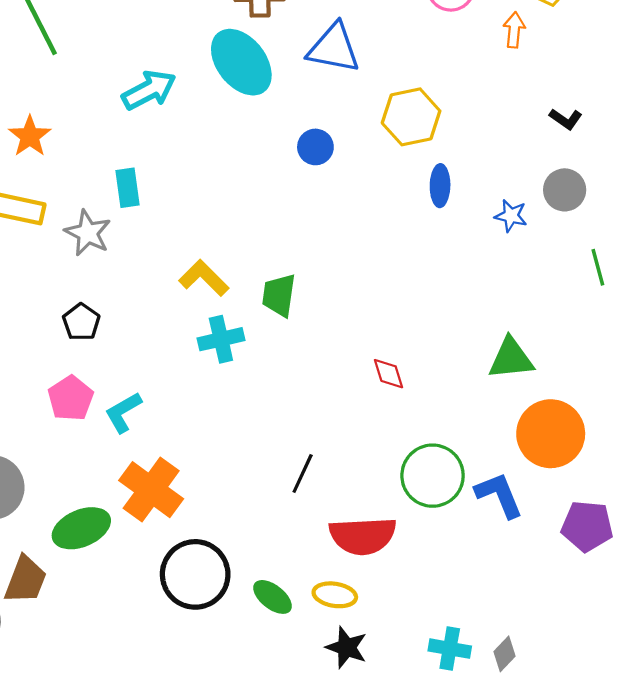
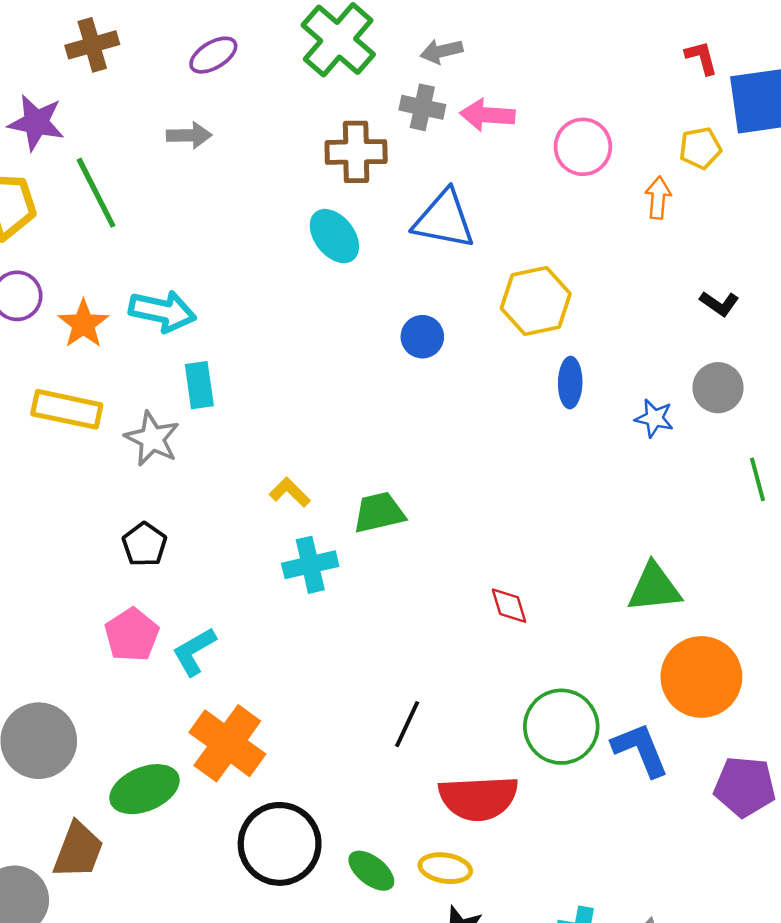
cyan ellipse: (241, 62) -> (334, 236), size x0.7
cyan arrow: (149, 90) -> (162, 311), moved, turned 40
yellow L-shape: (204, 278) -> (290, 492), size x0.7
green trapezoid: (279, 295) -> (379, 513), turned 69

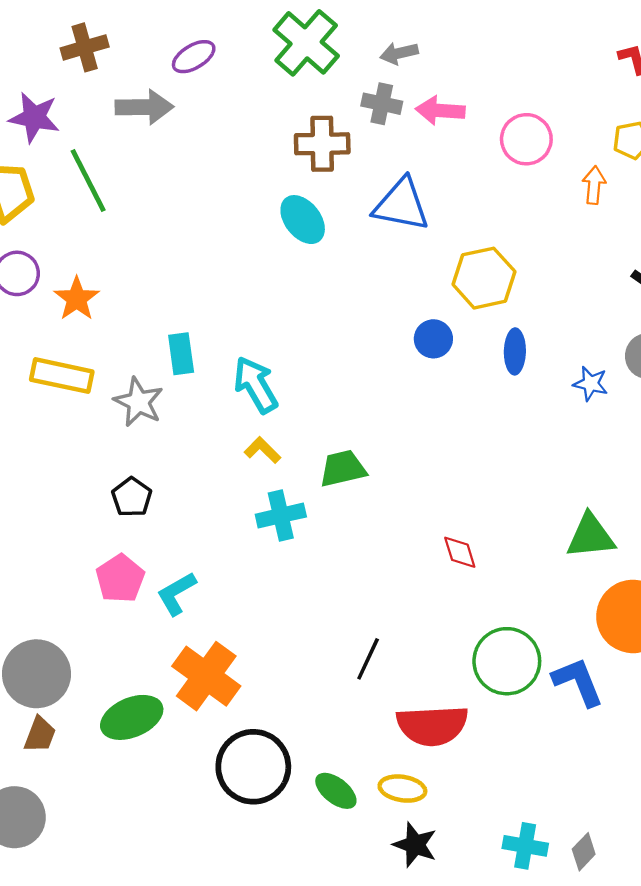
gray arrow: (189, 135) -> (144, 107), moved, size x1.4
cyan arrow: (162, 311) -> (256, 385), moved, turned -132
blue circle: (422, 337) -> (433, 339), moved
brown trapezoid: (78, 850) -> (40, 735), moved, size x0.7

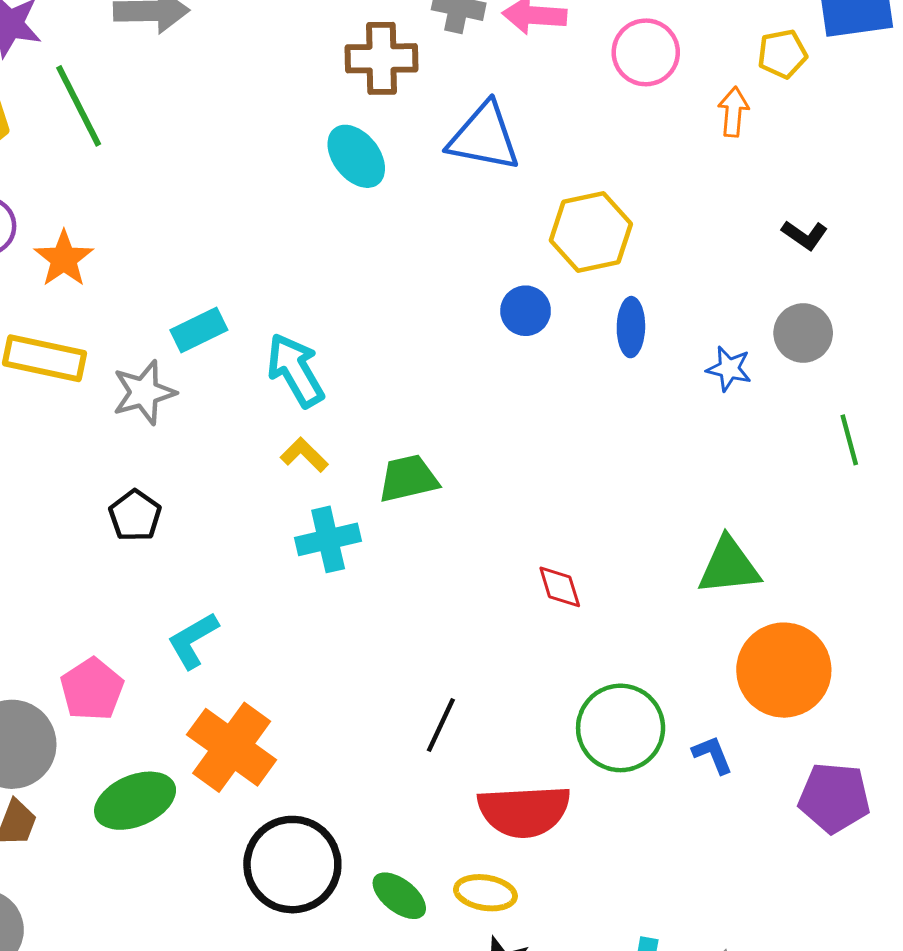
cyan rectangle: (181, 354) -> (199, 330), turned 72
gray star: (139, 402) -> (144, 392), turned 30
pink pentagon: (120, 579) -> (92, 689), moved
blue L-shape: (578, 682) -> (713, 755), size x0.6

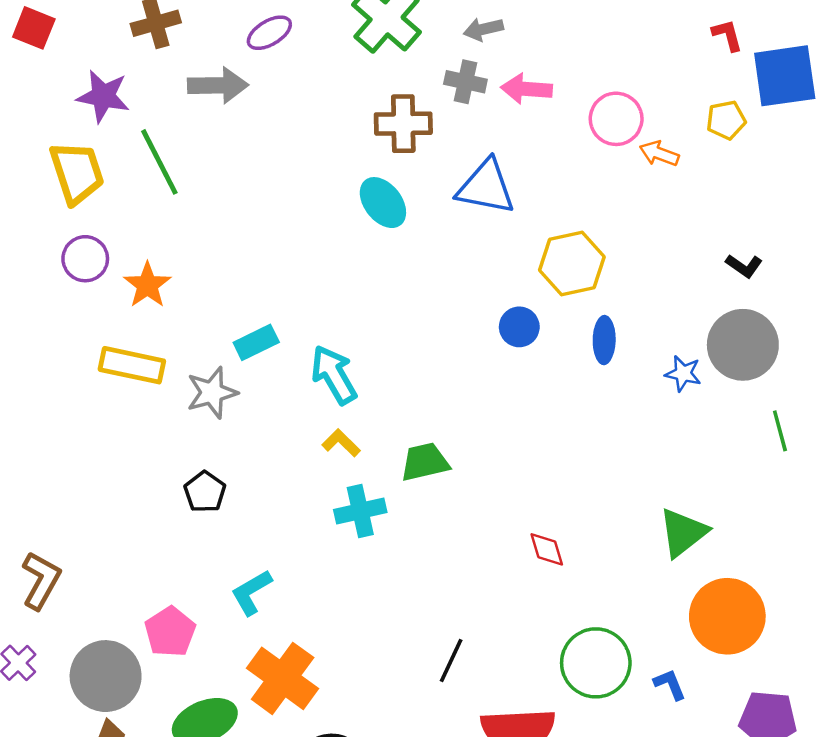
orange arrow: (733, 112) -> (659, 154), moved, turned -75
gray circle: (803, 333) -> (743, 345), size x1.5
green triangle: (729, 566) -> (683, 533), turned -32

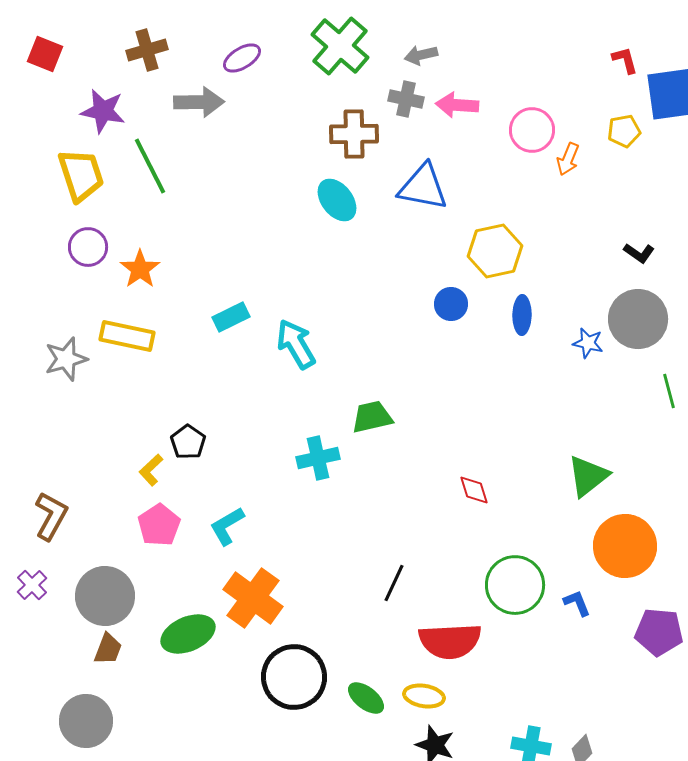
orange arrow: (659, 154) -> (568, 159), turned -88
gray star: (212, 393) -> (66, 359), moved
yellow L-shape: (341, 443) -> (151, 470), moved, turned -88
pink pentagon: (170, 632) -> (159, 525), moved

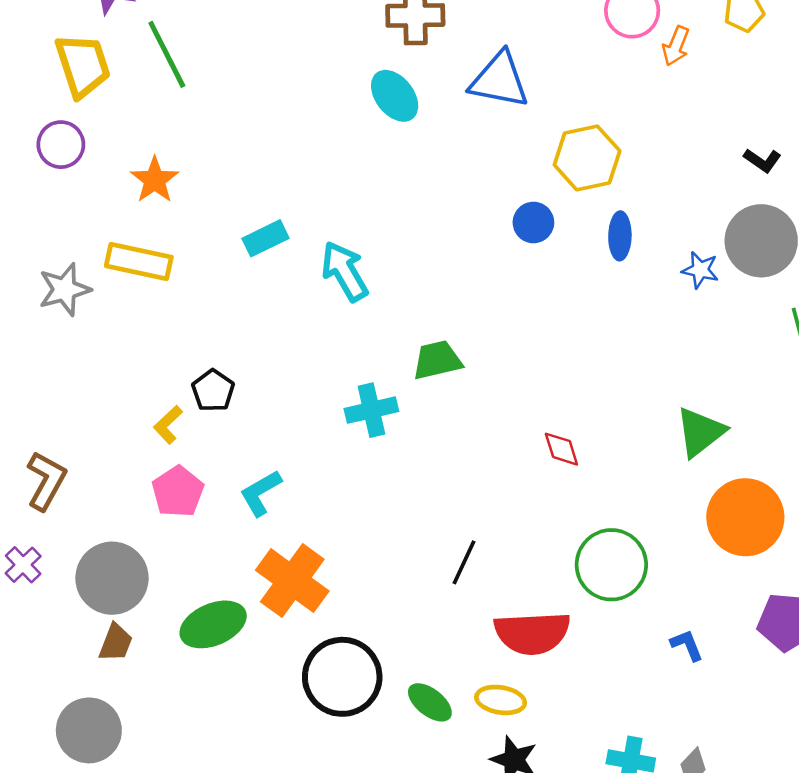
purple circle: (88, 247) -> (61, 145), moved
blue L-shape: (577, 603) -> (687, 645), moved

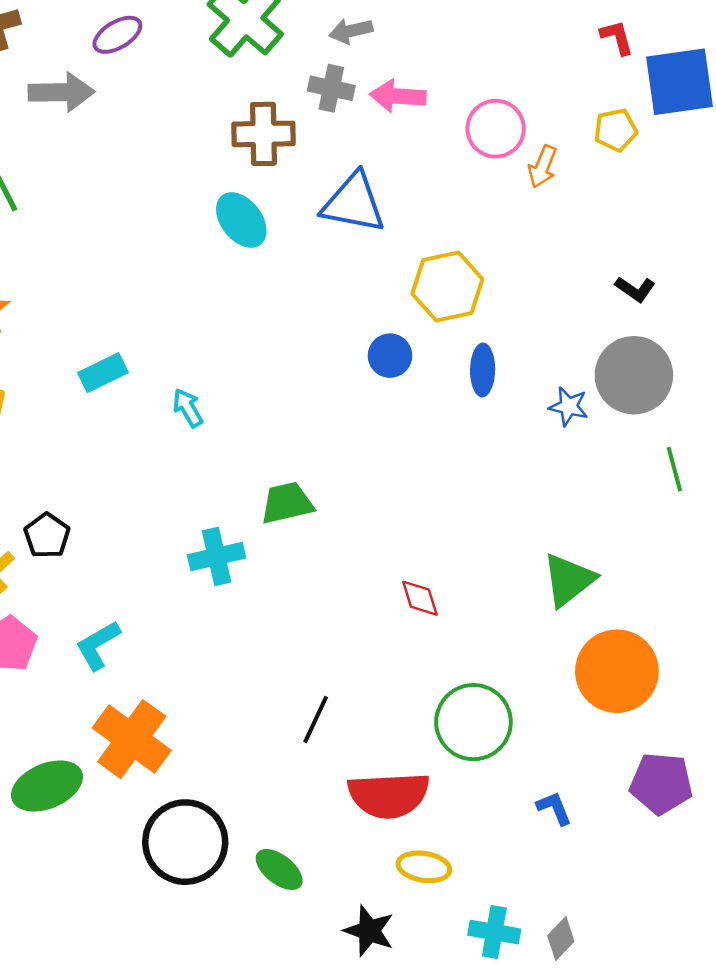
cyan arrow: (345, 271) -> (188, 408), size x0.6
yellow ellipse: (501, 700) -> (424, 867), moved

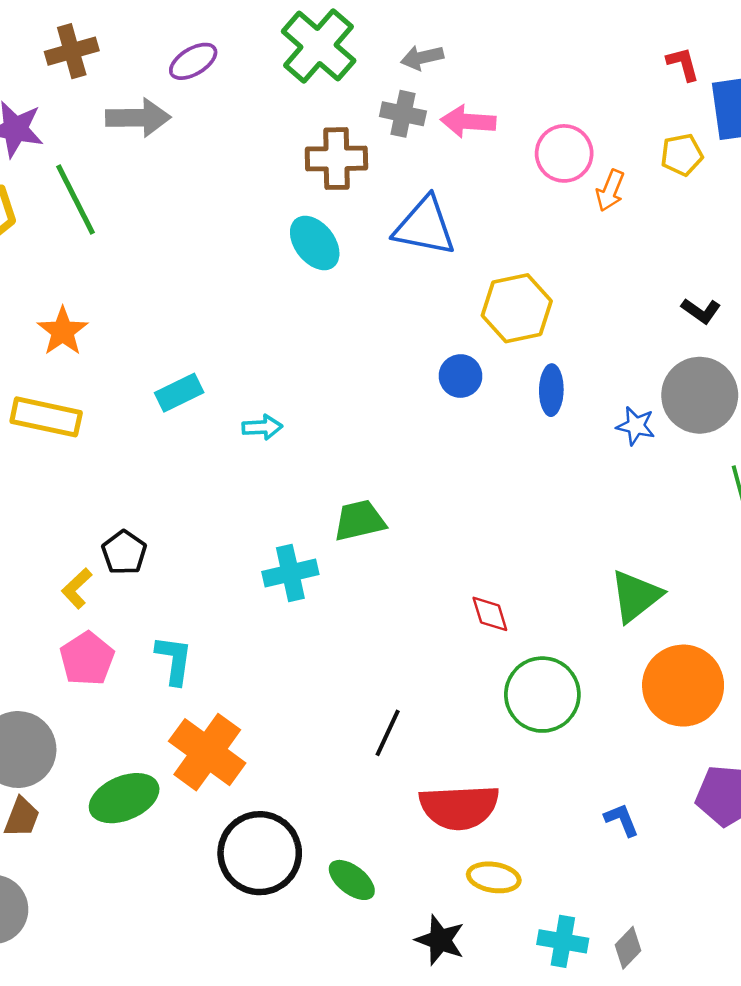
cyan arrow: (188, 408) -> (262, 427), turned 117
cyan L-shape: (98, 645) -> (174, 660), turned 128
green circle: (473, 722) -> (542, 695), moved

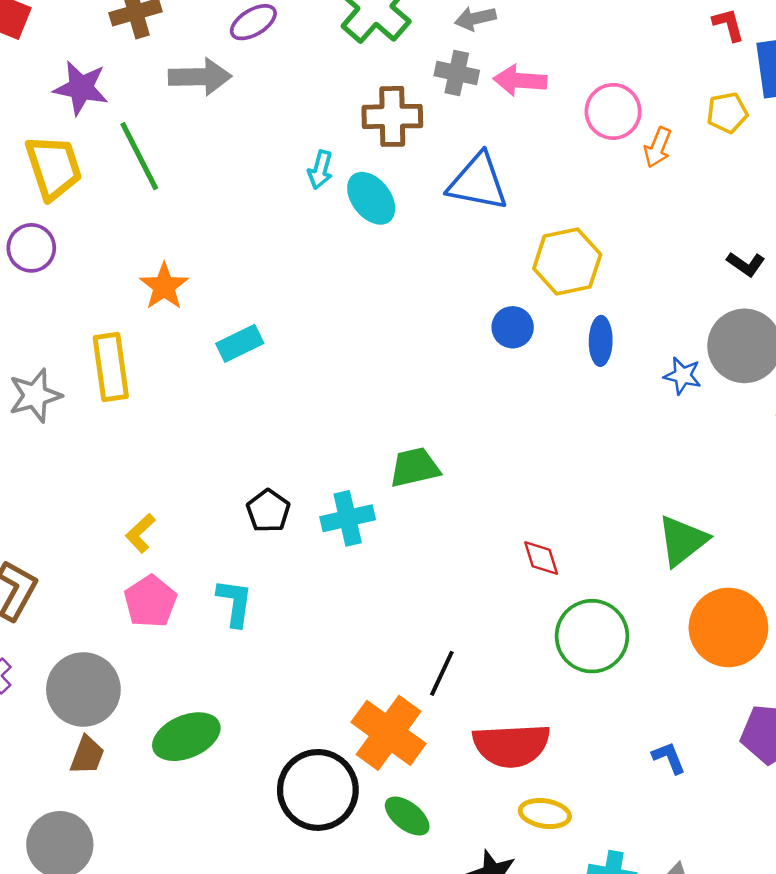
orange star: (63, 331) -> (164, 286), moved
yellow rectangle: (46, 417) -> (111, 367), turned 70
cyan arrow: (262, 427) -> (320, 170), moved, turned 108
black pentagon: (124, 553) -> (268, 511), moved
orange cross: (207, 752) -> (389, 733), moved

